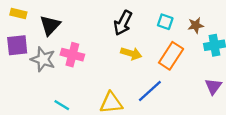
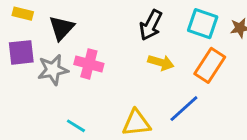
cyan square: (165, 22) -> (203, 24), size x1.5
gray star: (43, 59) -> (53, 70), turned -30

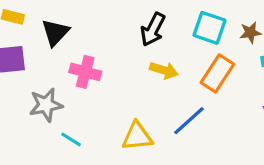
gray star: (53, 70) -> (46, 105), moved

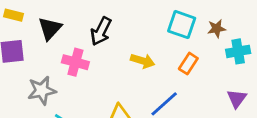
black arrow: (153, 29) -> (101, 31), moved
orange rectangle: (217, 73) -> (188, 64), size x0.7

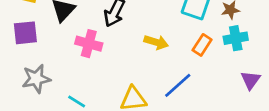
cyan cross: (238, 51) -> (236, 38), moved
gray star: (42, 90) -> (36, 79), moved

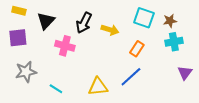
yellow arrow: (156, 42) -> (110, 30), moved
orange rectangle: (202, 45) -> (137, 49), moved

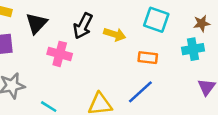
brown star: (170, 21) -> (202, 23), moved
orange rectangle: (137, 49) -> (148, 58), turned 63

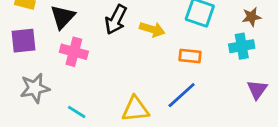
pink cross: (60, 54) -> (74, 52), moved

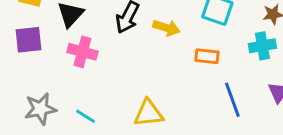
gray star: (35, 88) -> (40, 109), moved
blue line: (182, 95) -> (232, 100), moved, turned -68

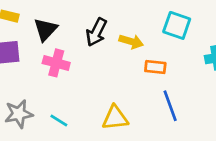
orange rectangle: (207, 56) -> (155, 67), moved
blue line: (232, 100) -> (170, 106), moved

